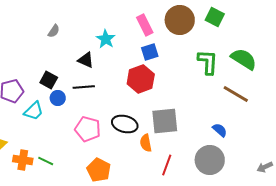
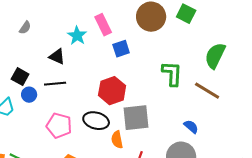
pink rectangle: (145, 25) -> (103, 25), moved
green semicircle: (244, 59) -> (215, 56), turned -96
green L-shape: (208, 62) -> (172, 74), moved
red hexagon: (141, 79) -> (112, 91), moved

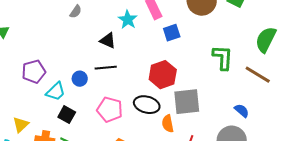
black square: (20, 77) -> (67, 115), moved

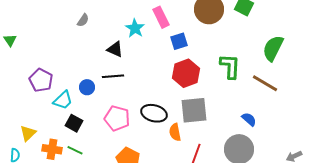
purple pentagon: (34, 72) -> (41, 80), turned -30
red hexagon: (163, 75) -> (186, 73), moved

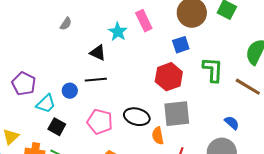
blue square: (179, 41) -> (181, 45), moved

